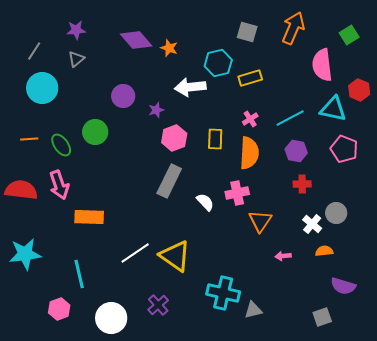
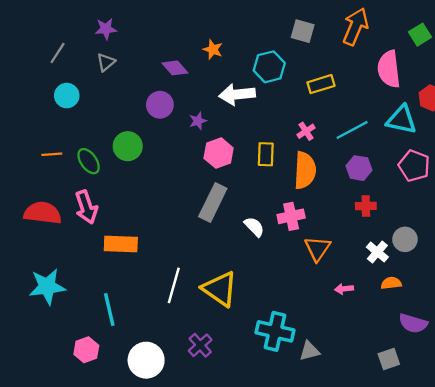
purple diamond: (136, 40) -> (175, 68), moved, size x0.7
yellow rectangle: (250, 78) -> (321, 84), moved
cyan circle: (42, 88) -> (67, 96), size x0.7
white line: (135, 253) -> (174, 285), turned -40

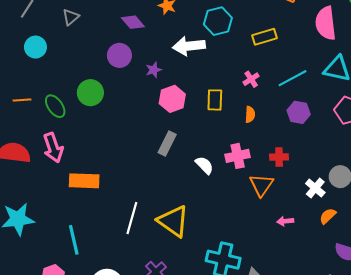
orange semicircle: (305, 170) -> (250, 114), size x0.5
gray rectangle: (213, 203) -> (167, 143), size x0.7
red cross: (366, 206) -> (279, 157), moved
orange semicircle: (391, 283) -> (328, 216), turned -36

